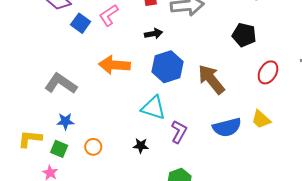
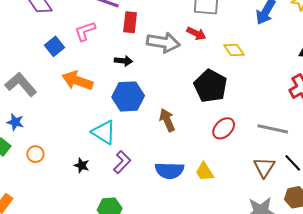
blue square: (81, 23) -> (54, 46), moved
black pentagon: (244, 35) -> (210, 86), size x1.4
brown arrow: (211, 79) -> (167, 120), size x0.7

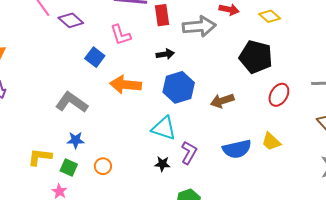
pink L-shape: (85, 31) -> (121, 35), turned -75
brown arrow: (167, 120) -> (222, 101), turned -70
black star: (82, 165) -> (162, 164), moved

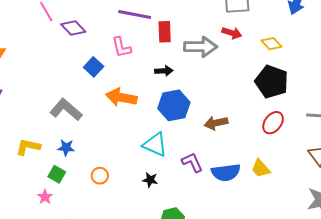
black pentagon: (256, 57) -> (272, 82), moved
purple L-shape: (189, 153) -> (192, 162), moved, turned -60
yellow L-shape: (40, 157) -> (28, 147), moved
orange circle: (103, 166) -> (100, 176), moved

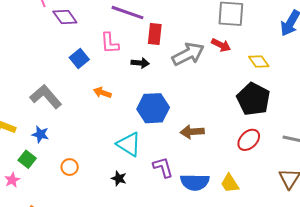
gray arrow: (201, 47) -> (188, 54), turned -36
black arrow: (164, 71) -> (140, 63), moved
orange arrow: (121, 97) -> (102, 93), size x0.6

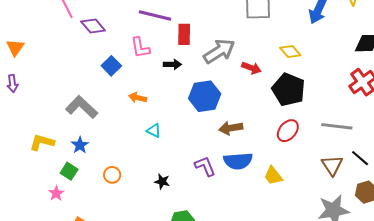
red arrow: (221, 45) -> (251, 68), moved
blue hexagon: (153, 108) -> (205, 96), moved
blue star: (40, 134) -> (80, 145), turned 30
cyan triangle: (129, 144) -> (154, 131), moved, size x0.6
blue semicircle: (195, 182) -> (238, 161), moved

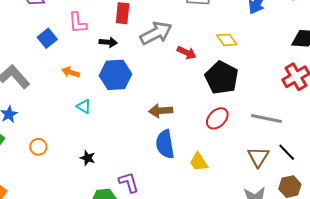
blue hexagon: (205, 96) -> (115, 75), moved
blue semicircle: (238, 161) -> (165, 144), turned 80
purple L-shape: (205, 166) -> (129, 182), moved

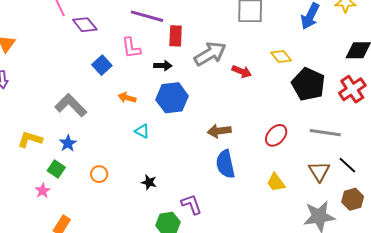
black pentagon: (222, 78) -> (308, 84), moved
yellow trapezoid: (199, 162) -> (276, 182), moved

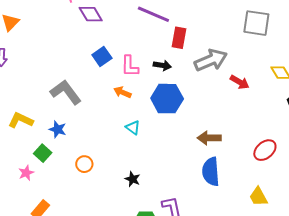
pink L-shape: (131, 48) -> (130, 66), moved
blue star: (68, 143) -> (58, 129), turned -30

